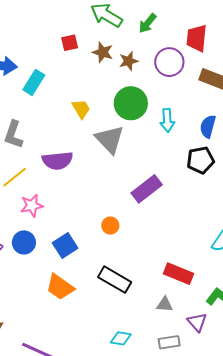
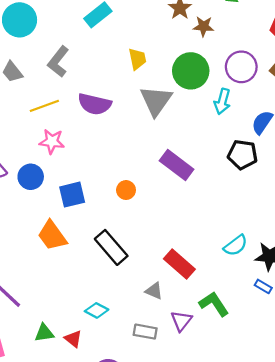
purple circle: (169, 62) -> (241, 67), moved
purple rectangle: (147, 189) -> (177, 165), turned 56

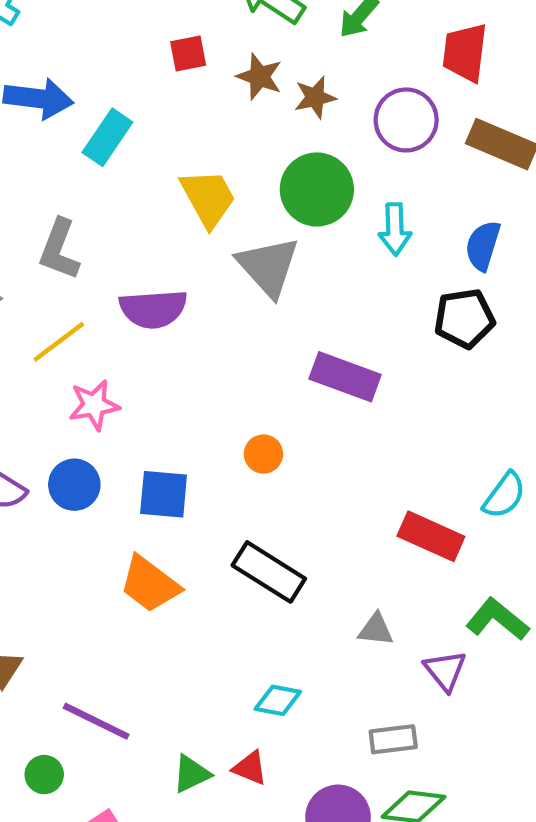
yellow trapezoid: (137, 59) -> (208, 198), size x1.4
purple circle: (241, 67) -> (406, 120), moved
blue square: (72, 195) -> (164, 494), turned 36
red rectangle: (179, 264) -> (431, 536), moved
gray rectangle: (145, 332) -> (393, 739), moved

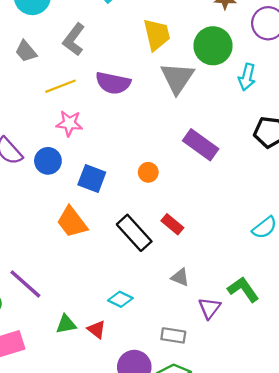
red rectangle: (431, 536) -> (172, 224), moved, size x0.7

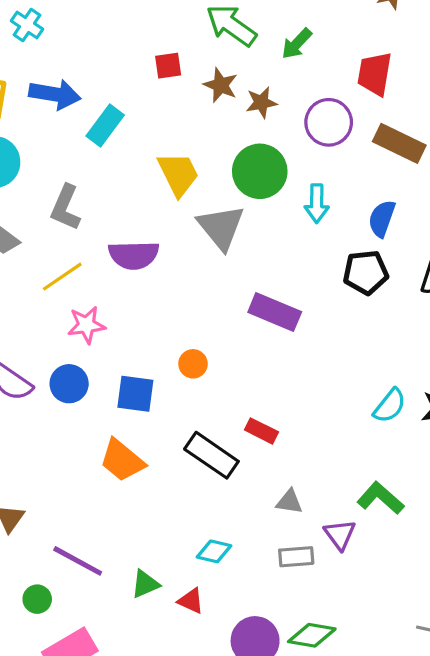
orange circle: (148, 172) -> (193, 364), moved
green triangle: (66, 324) -> (145, 584), moved
gray rectangle: (173, 335) -> (296, 557), moved

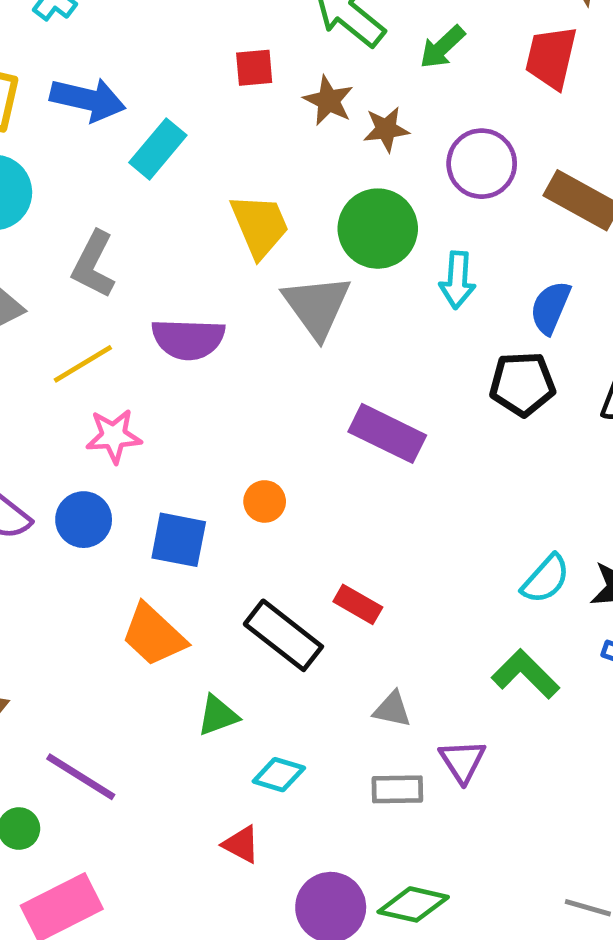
red trapezoid: (375, 74) -> (551, 57), moved
green L-shape: (380, 498) -> (525, 674), moved
green triangle: (145, 584) -> (218, 715), moved

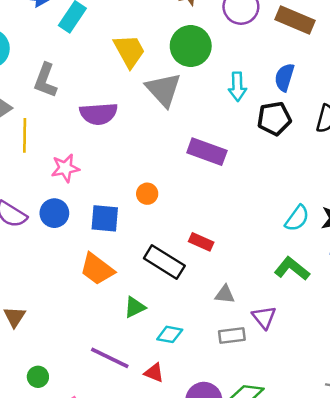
cyan arrow: (457, 280) -> (237, 87), moved
yellow line: (83, 364) -> (25, 135), moved, turned -52
purple line: (81, 777) -> (110, 358), moved

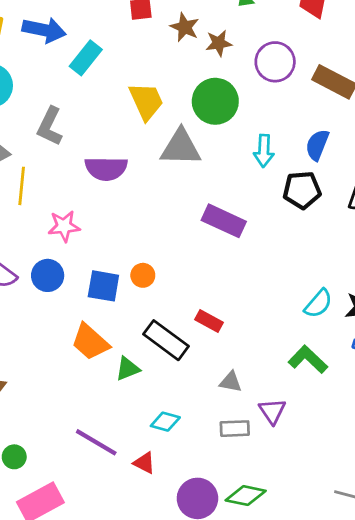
gray triangle: (163, 90) -> (181, 147), turned -51
orange circle: (147, 194) -> (143, 275), moved
green triangle: (135, 307) -> (128, 369), moved

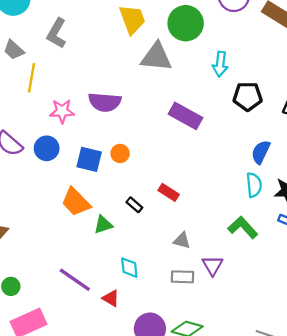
blue semicircle: (317, 145) -> (261, 152), moved
purple semicircle: (106, 168) -> (105, 102), moved
cyan semicircle: (318, 304) -> (254, 185), turned -50
black rectangle: (166, 340) -> (134, 205), size x0.5
cyan diamond: (165, 422) -> (129, 268), turned 65

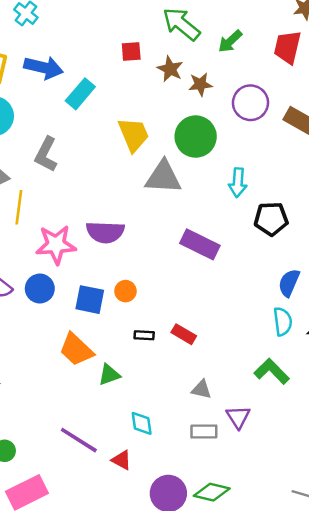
pink star: (62, 111) -> (56, 245), size x1.4
black rectangle: (134, 205) -> (144, 335), moved, turned -35

